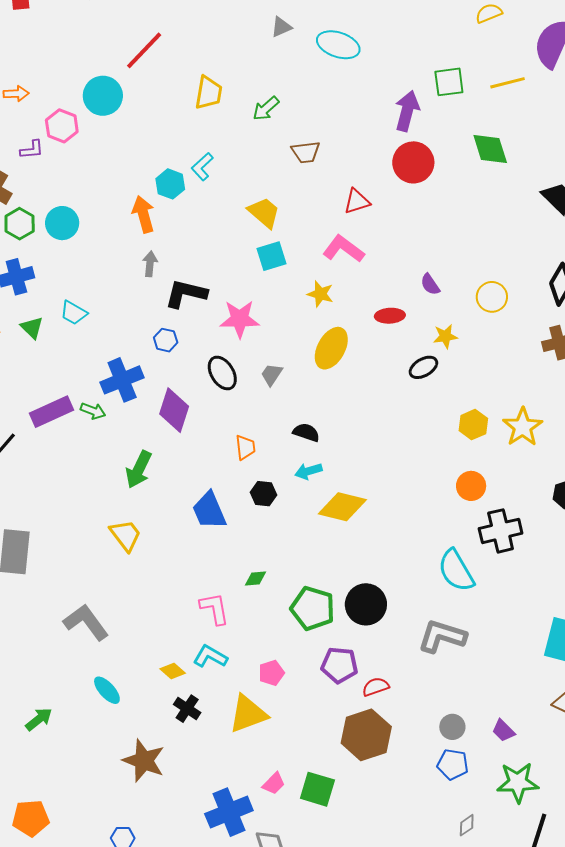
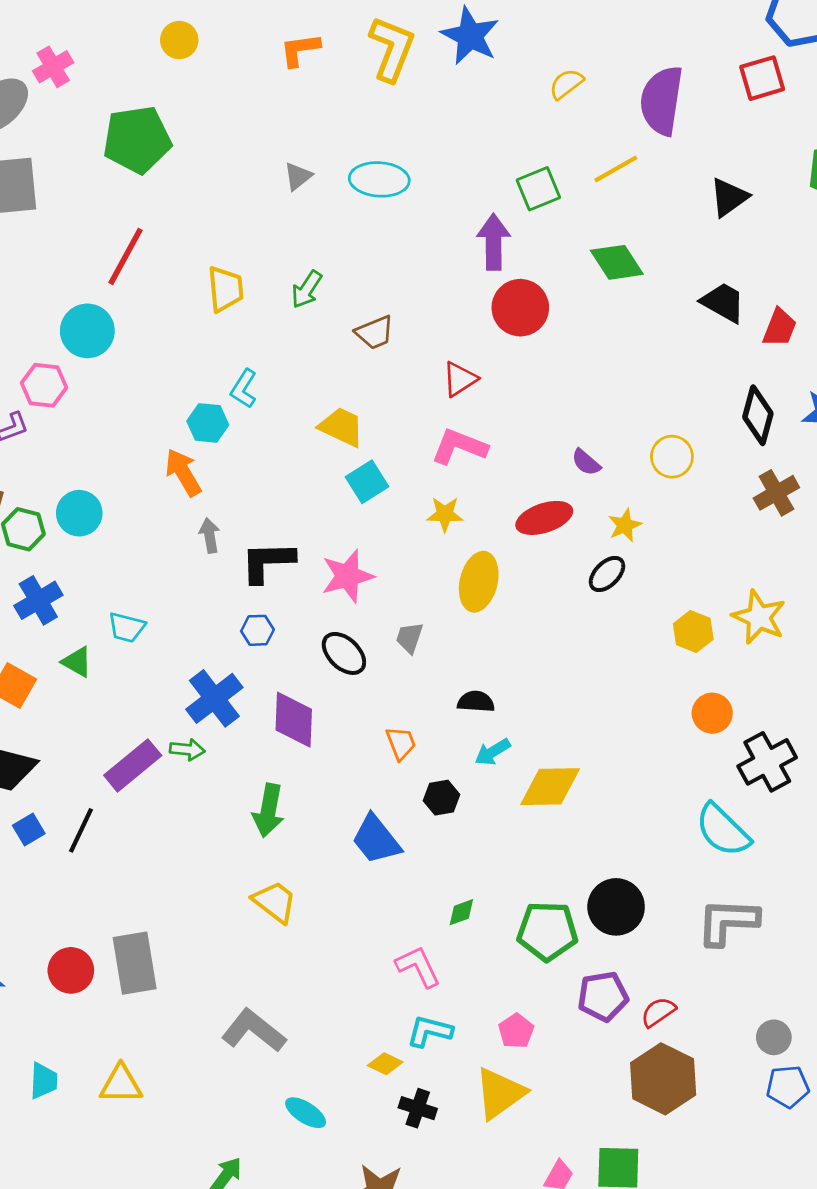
red ellipse: (390, 316) -> (544, 518), size x1.4

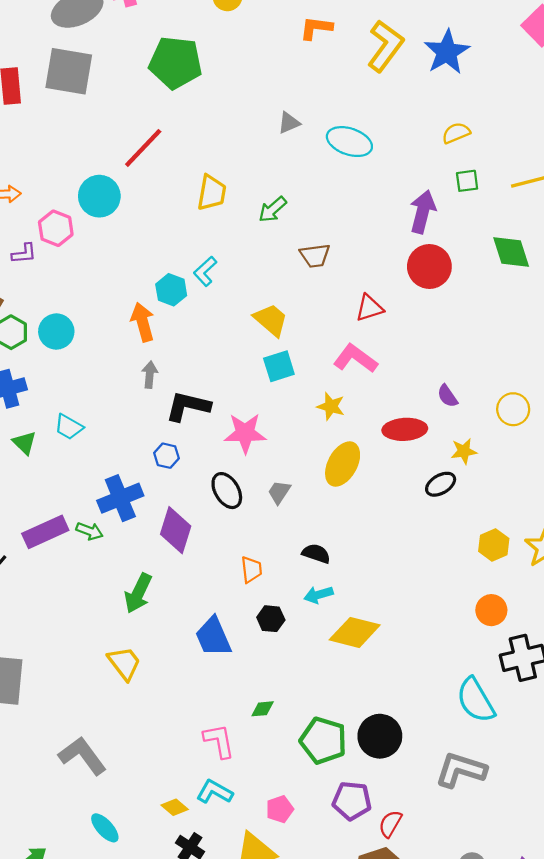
yellow semicircle: (566, 84) -> (456, 133), moved
green square: (538, 189) -> (467, 181), size x0.7
red semicircle: (658, 1012) -> (390, 824), turned -40

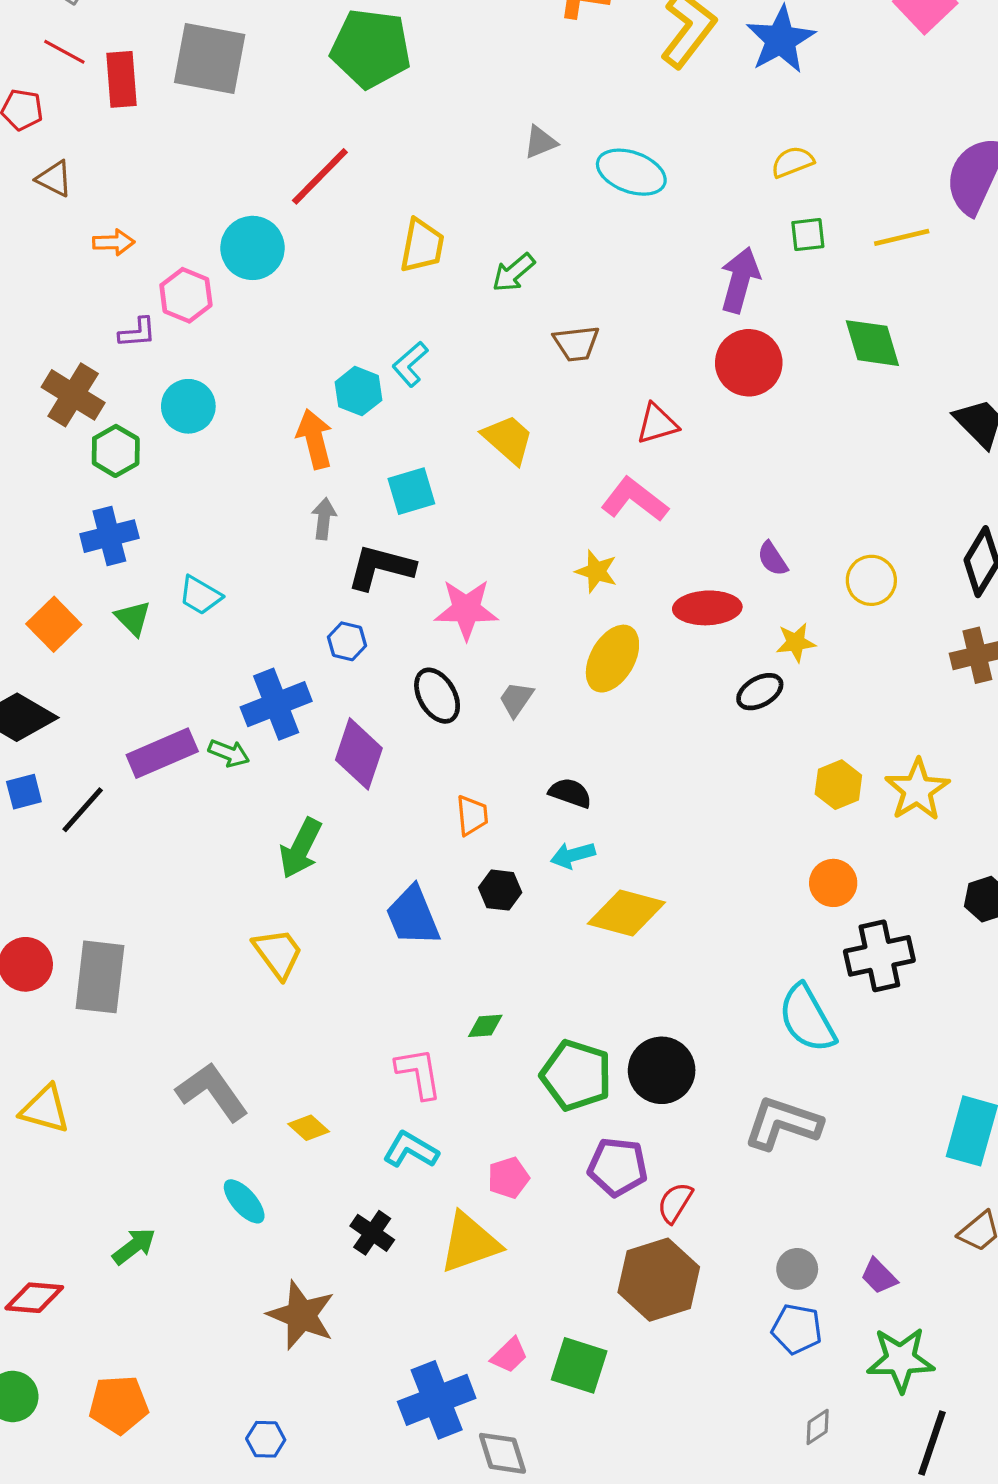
cyan circle: (56, 332) -> (188, 406), moved
cyan square: (279, 366) -> (411, 491), moved
yellow diamond: (175, 807) -> (309, 1128), moved

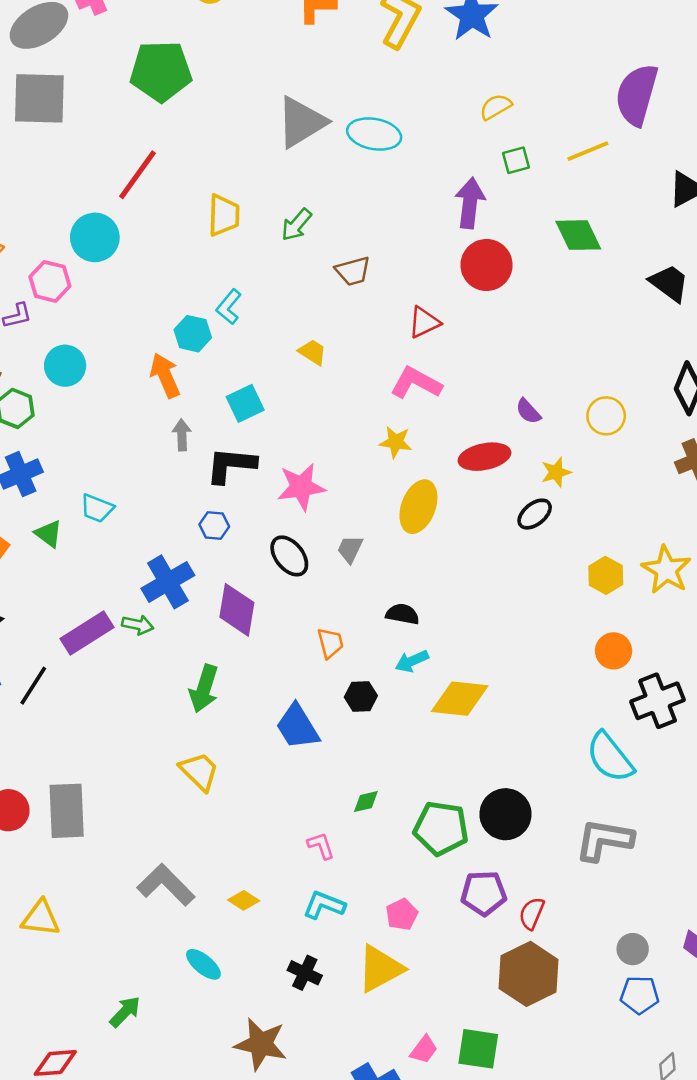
gray triangle: (540, 142) -> (301, 122), size x2.0
yellow trapezoid: (508, 439) -> (312, 352), size x0.7
pink L-shape: (419, 1073) -> (321, 846), size x0.7

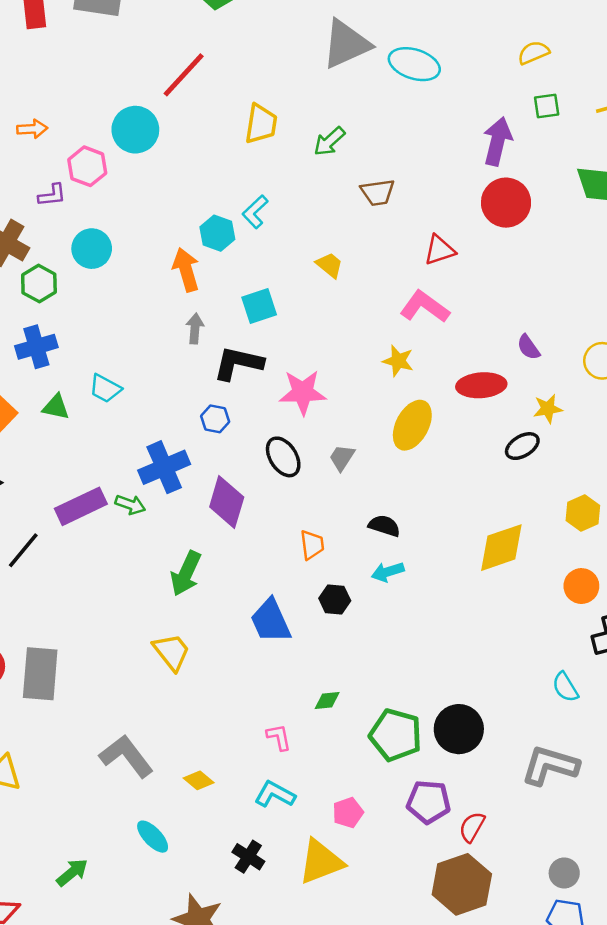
green triangle: (48, 534) -> (56, 407), turned -32
yellow diamond: (460, 699) -> (501, 548), moved, turned -32
cyan semicircle: (610, 757) -> (565, 687), size x0.6

